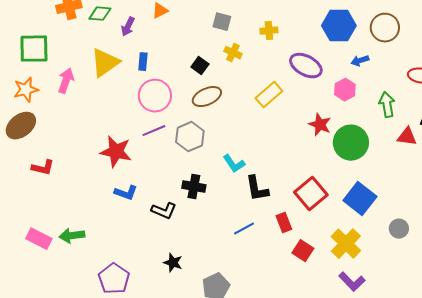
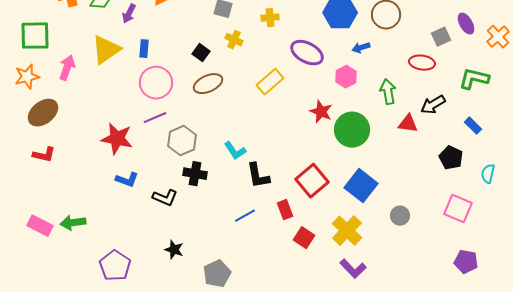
brown ellipse: (21, 126) -> (43, 113), moved
gray hexagon: (190, 137) -> (182, 141), moved

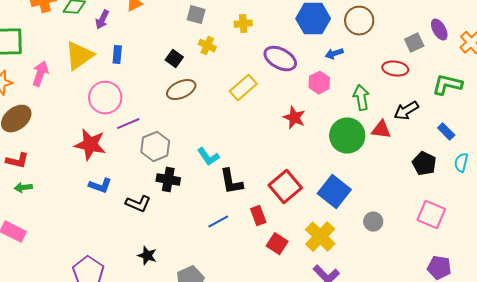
pink circle: (156, 83) -> (105, 98), moved
green circle: (352, 130) -> (347, 136), moved
cyan semicircle: (488, 174) -> (461, 163), moved
green arrow: (73, 223) -> (23, 188), moved, size x0.7

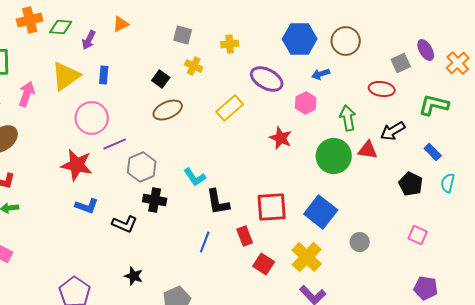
red square: (285, 187) -> (272, 207), turned 36
pink square: (431, 215) -> (418, 235), size x0.7
blue line: (218, 222) -> (205, 242), turned -40

